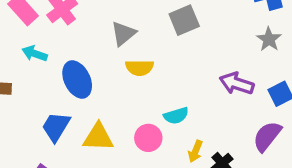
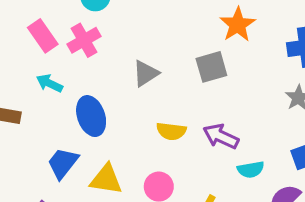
yellow semicircle: (140, 68) -> (171, 131), moved
purple arrow: (237, 84) -> (221, 136), moved
cyan semicircle: (176, 116) -> (251, 170), moved

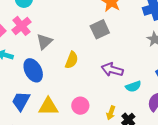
gray triangle: (146, 73) -> (44, 42), moved
yellow semicircle: (171, 131) -> (72, 60), moved, turned -66

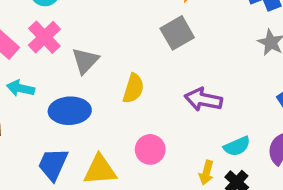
blue ellipse: (33, 70) -> (70, 111), turned -60
cyan semicircle: (133, 86) -> (237, 146), moved
pink circle: (80, 106) -> (150, 149), moved

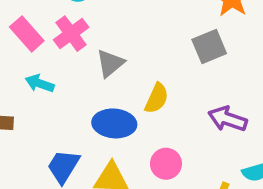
blue ellipse: (70, 111) -> (114, 123), moved

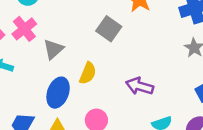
gray square: (209, 47) -> (109, 29), moved, turned -30
blue ellipse: (114, 123) -> (58, 93), turned -72

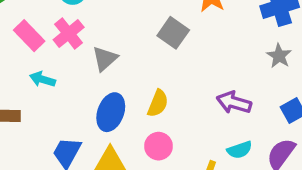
yellow semicircle: (88, 73) -> (158, 103), moved
purple arrow: (140, 86) -> (234, 103), moved

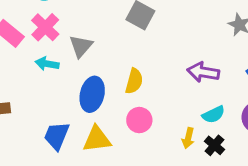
cyan arrow: (42, 79) -> (47, 64), moved

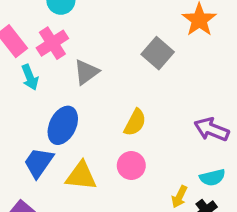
cyan arrow: (47, 64) -> (30, 77), moved, turned -135
blue ellipse: (92, 94) -> (63, 125), moved

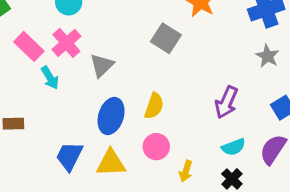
blue ellipse: (63, 125) -> (111, 116), moved
purple arrow: (212, 129) -> (226, 102), turned -80
yellow arrow: (179, 197) -> (186, 171), moved

